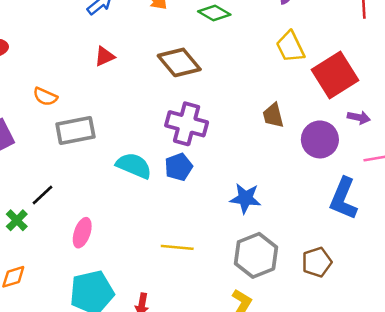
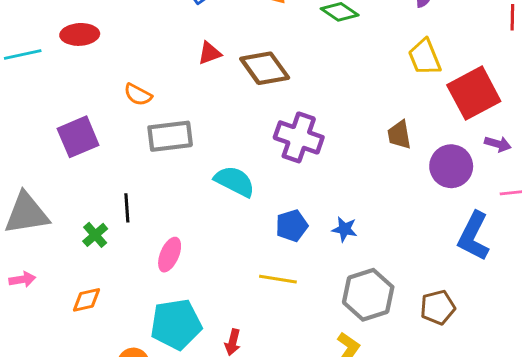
brown diamond: (179, 62) -> (265, 68), moved
blue pentagon: (179, 167) -> (292, 226), moved
black line: (43, 195) -> (127, 208), turned -55
blue star: (245, 198) -> (345, 229), moved, size x0.7

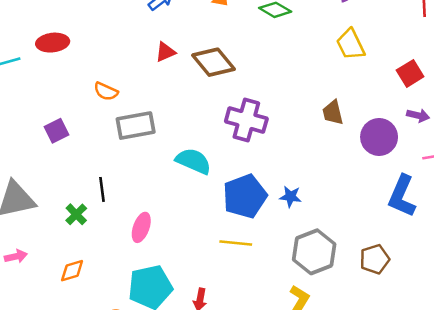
red square: (474, 93) -> (410, 73), moved, size x0.6
purple square: (78, 137) -> (56, 131), size x0.7
blue pentagon: (292, 226) -> (245, 196), size x1.6

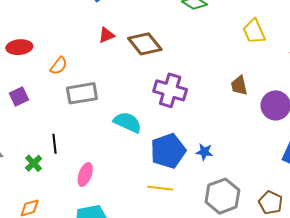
red ellipse: (53, 43) -> (19, 47), moved
orange semicircle: (106, 91) -> (59, 66), turned -78
brown pentagon: (375, 259) -> (271, 203), turned -30

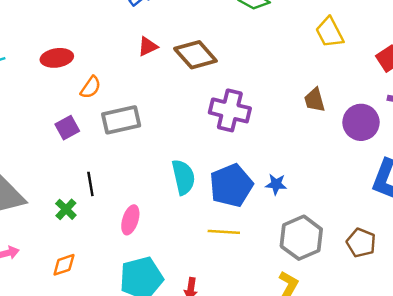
red ellipse: (19, 47) -> (57, 58), moved
purple square: (19, 96) -> (67, 128), moved
cyan semicircle: (128, 122) -> (183, 177), moved, turned 56

